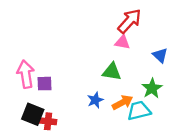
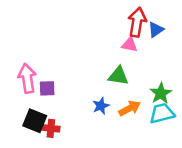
red arrow: (130, 21) -> (137, 22), turned -32
blue triangle: (160, 55) -> (156, 30), moved, turned 42
cyan trapezoid: (139, 111) -> (162, 113), moved

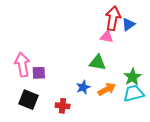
red cross: (51, 128) -> (63, 106), moved

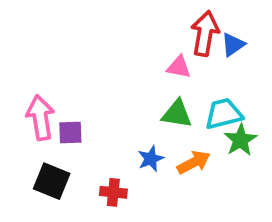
pink triangle: (107, 37) -> (179, 67), moved
cyan trapezoid: (134, 93) -> (224, 114), moved

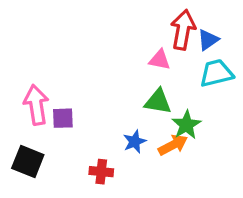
cyan trapezoid: (224, 114) -> (216, 73), moved
green star: (240, 140) -> (186, 125), moved
black square: (52, 181) -> (28, 162), moved

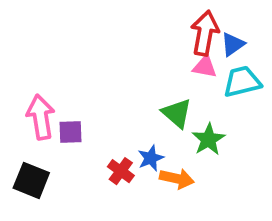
pink triangle: (160, 60) -> (205, 67), moved
green triangle: (158, 102) -> (177, 113), turned 32
orange arrow: (173, 145) -> (177, 179), moved, turned 40
red cross: (101, 172) -> (121, 171), moved, turned 30

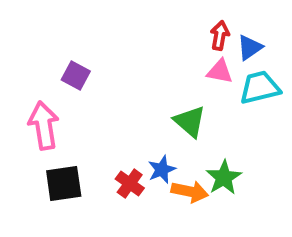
red arrow: (205, 33) -> (220, 35), size x0.6
purple square: (70, 132) -> (76, 75), moved, turned 30
green star: (208, 139) -> (224, 178), moved
black square: (31, 180) -> (64, 184), moved, turned -30

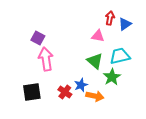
pink triangle: (220, 71) -> (98, 36), moved
cyan trapezoid: (260, 87) -> (120, 56), moved
pink arrow: (44, 126) -> (46, 59), moved
green star: (224, 178) -> (112, 77), moved

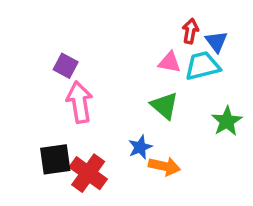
blue triangle: (125, 24) -> (216, 41), turned -32
cyan trapezoid: (120, 56) -> (203, 66), moved
green star: (112, 77) -> (227, 121), moved
red cross: (65, 92) -> (88, 173), moved, size x1.5

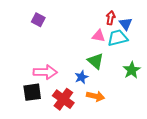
purple square: (66, 66) -> (38, 20), moved
pink arrow: (79, 102) -> (45, 72), moved, turned 100
blue star: (140, 147) -> (81, 77), moved
red cross: (88, 173) -> (63, 99), moved

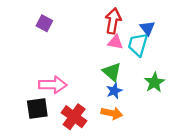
red arrow: (111, 18) -> (113, 21), moved, size x1.5
cyan trapezoid: (118, 38) -> (138, 45), turned -60
blue star: (81, 77) -> (114, 91), moved

